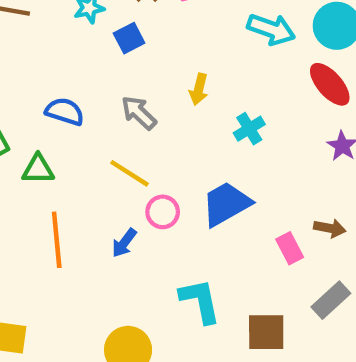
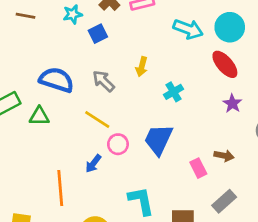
blue semicircle: (65, 112) -> (57, 80), size x1.4
blue trapezoid: (226, 204) -> (158, 140), turned -36
orange line: (57, 240) -> (60, 188), moved

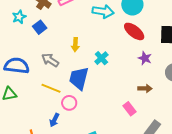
blue trapezoid: (158, 140) -> (79, 78), moved
brown arrow: (224, 156) -> (145, 88), moved

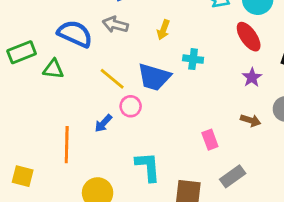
cyan cross: (101, 58) -> (193, 59), turned 32
gray arrow: (50, 60) -> (115, 25), moved, turned -36
blue trapezoid: (79, 78) -> (154, 77), turned -105
brown arrow: (145, 88) -> (251, 120), moved

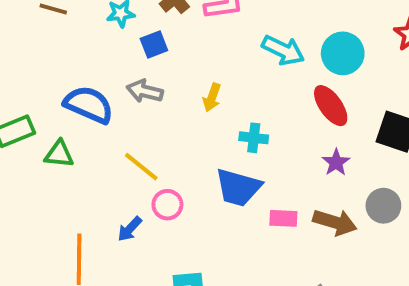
blue trapezoid: (154, 77) -> (238, 187), moved
brown arrow: (251, 120) -> (335, 222), size x1.5
pink rectangle: (210, 140) -> (283, 218), moved, turned -66

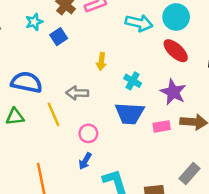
gray arrow: (145, 91) -> (77, 93), moved
cyan cross: (254, 138) -> (133, 81), turned 35
purple star: (336, 162) -> (173, 92), moved, size x1.5
yellow line: (141, 167) -> (53, 114), moved, turned 40
blue arrow: (130, 229) -> (85, 161), moved

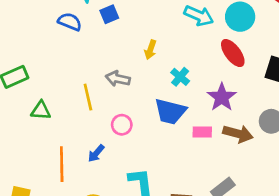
blue semicircle: (27, 82) -> (70, 22), moved, size x0.7
green triangle: (15, 117) -> (41, 111), moved
blue arrow: (85, 161) -> (96, 153), moved

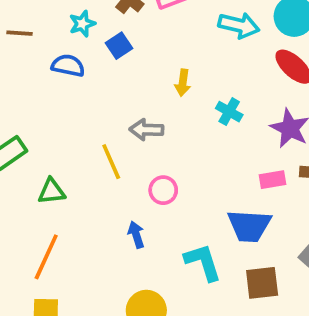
blue trapezoid: (170, 111) -> (249, 226), moved
blue arrow: (96, 153) -> (136, 235), turned 132
orange line: (62, 164) -> (46, 257), moved, turned 36

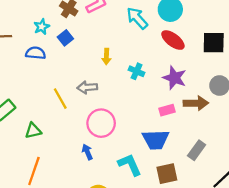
cyan arrow: (239, 25) -> (137, 18), turned -140
yellow line: (111, 162) -> (60, 99), moved
pink circle: (163, 190) -> (101, 123), size x1.6

